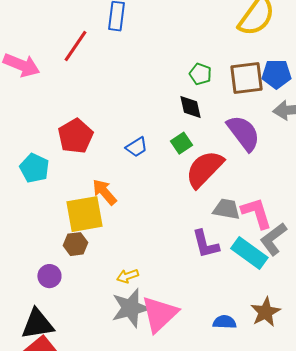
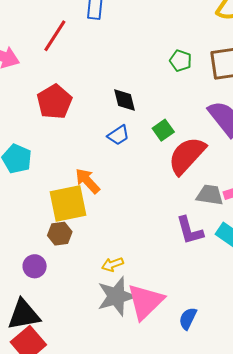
black diamond: (190, 107) -> (124, 100), moved
red pentagon: (75, 136) -> (55, 102), moved
blue semicircle: (224, 322) -> (188, 319), moved, turned -65

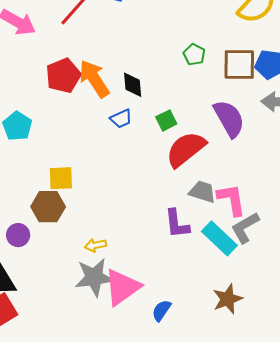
orange arrow: (87, 181) -> (94, 79), moved, size x1.4
yellow square: (68, 203) -> (61, 178), size x0.7
brown hexagon: (60, 234) -> (48, 207), size x1.4

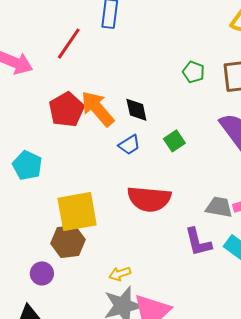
red semicircle: (186, 149) -> (149, 199), moved, turned -129
yellow square: (61, 178) -> (77, 212), size x1.6

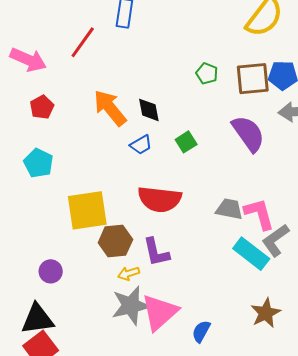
red pentagon: (66, 110) -> (42, 107), moved, size x0.7
brown hexagon: (68, 242) -> (115, 241), moved
purple L-shape: (198, 242) -> (156, 252), moved

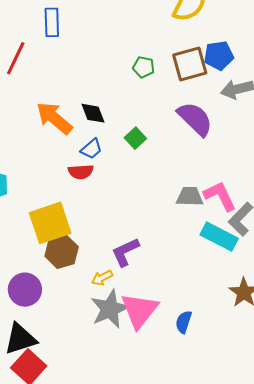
red semicircle: (160, 199) -> (81, 172), moved, size x0.6
brown hexagon: (115, 241) -> (62, 252), moved
purple L-shape: (156, 252) -> (125, 252), turned 88
purple circle: (51, 271) -> (25, 290), size x1.4

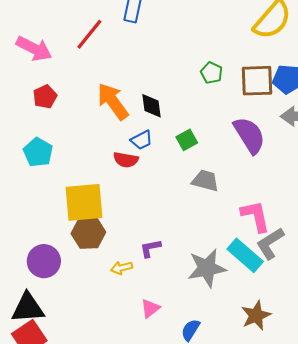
gray trapezoid: (190, 197) -> (205, 181), moved
purple L-shape: (125, 252) -> (150, 248), size x0.7
gray star: (110, 309) -> (207, 268), moved
pink triangle: (139, 310) -> (150, 308), size x0.5

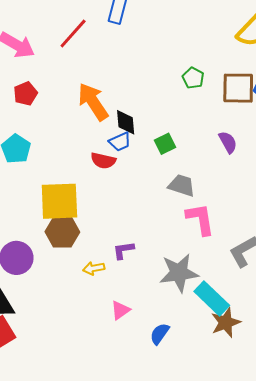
black diamond: (152, 106) -> (126, 122), moved
purple semicircle: (249, 135) -> (228, 142), size x0.6
pink L-shape: (255, 216) -> (200, 219), moved
cyan rectangle: (245, 255) -> (212, 298), moved

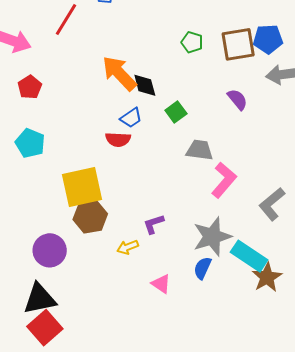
orange arrow: (93, 102) -> (119, 73), moved
black diamond: (126, 122) -> (145, 85), moved
pink L-shape: (200, 219) -> (224, 180), turned 60
pink triangle: (120, 310) -> (161, 284), turned -40
blue semicircle: (160, 334) -> (203, 268), moved

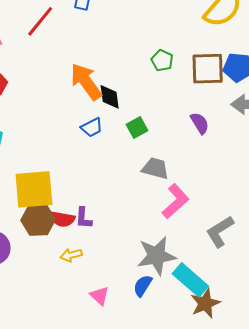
red semicircle: (118, 139) -> (62, 219), moved
purple L-shape: (154, 224) -> (84, 218), moved, turned -75

